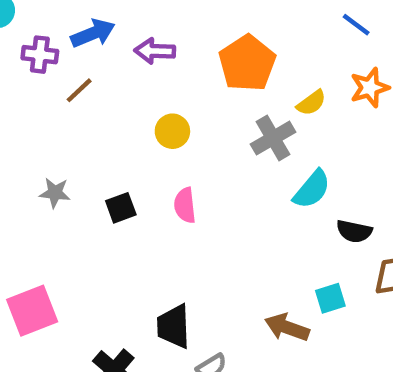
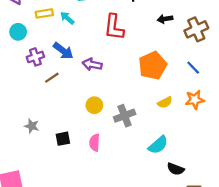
blue arrow: (93, 33) -> (63, 51), turned 50
purple cross: (40, 55) -> (35, 57), turned -35
orange pentagon: (247, 63) -> (153, 65), moved
gray cross: (273, 138) -> (125, 116), moved

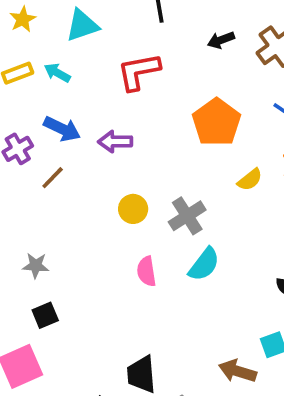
red L-shape: (114, 27) -> (139, 72), turned 84
black square: (63, 139) -> (45, 315), moved
cyan semicircle: (158, 145) -> (204, 264), moved

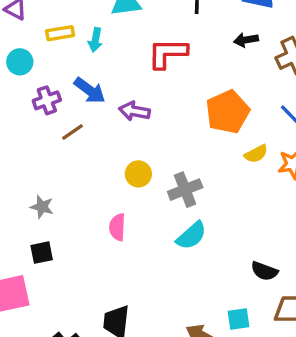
cyan arrow: (57, 73) -> (95, 40), turned -120
yellow semicircle: (250, 180) -> (256, 154), moved
pink semicircle: (146, 271) -> (117, 227), moved

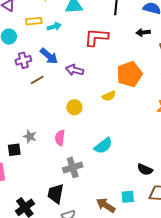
cyan arrow: (95, 40) -> (54, 27), turned -120
yellow semicircle: (256, 154) -> (109, 96), moved
gray cross: (185, 190) -> (73, 167), moved
gray star: (42, 207) -> (30, 136), moved

